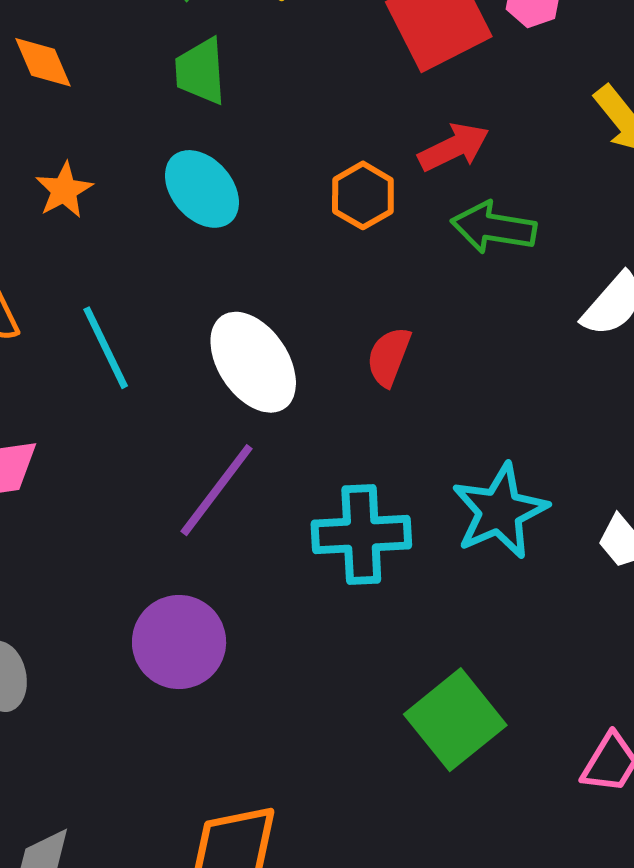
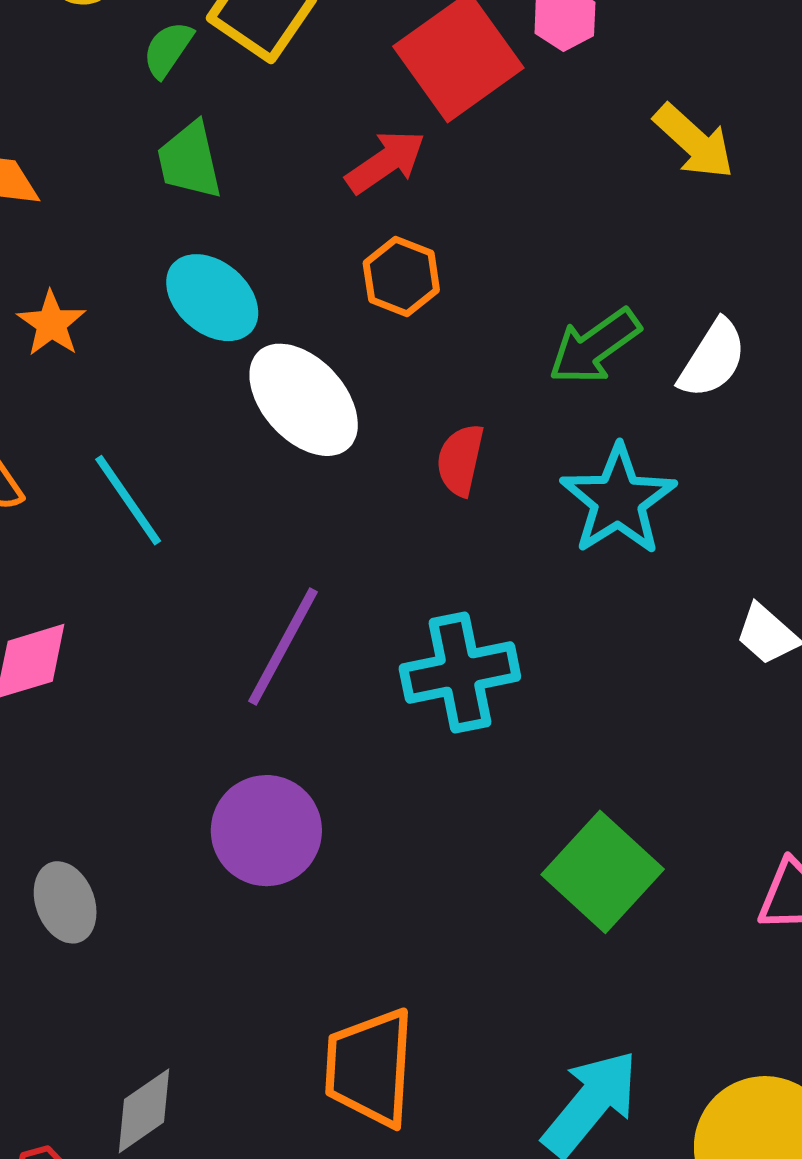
red arrow: (454, 147) -> (386, 162), moved
green arrow: (494, 228) -> (594, 346), moved, turned -36
white ellipse: (253, 362) -> (304, 400), moved
cyan star: (500, 511) -> (618, 500), moved

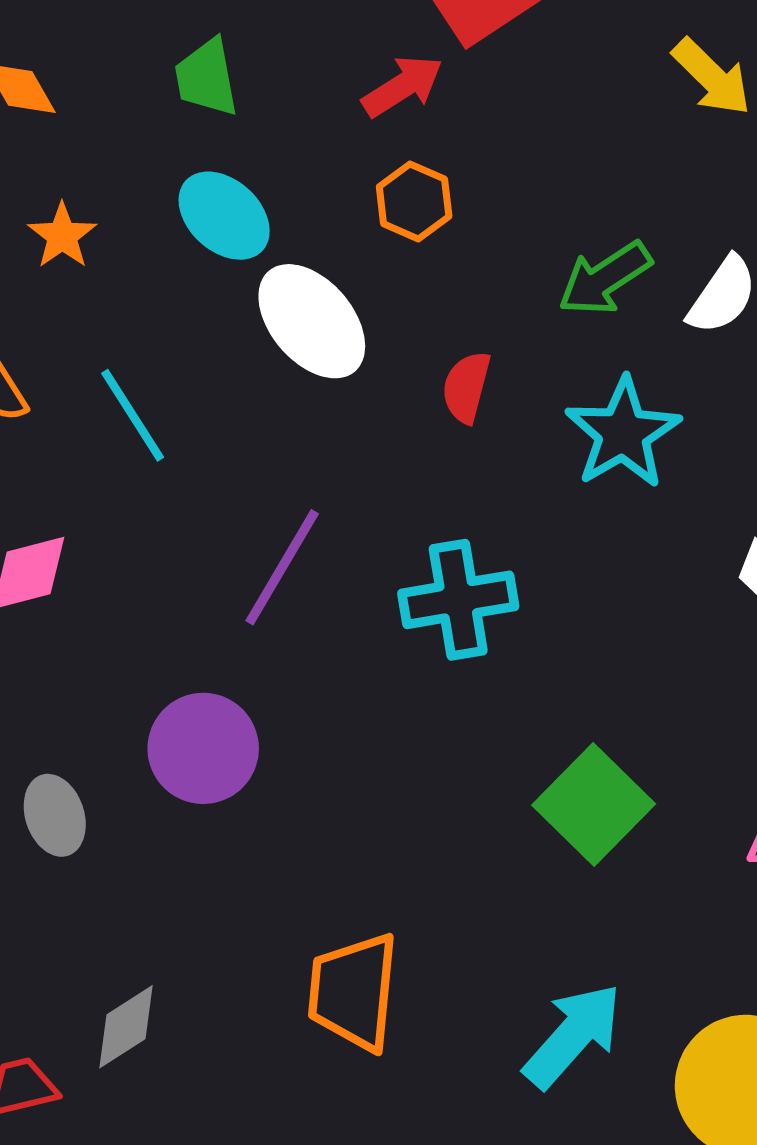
purple circle: (266, 831) -> (203, 748), moved

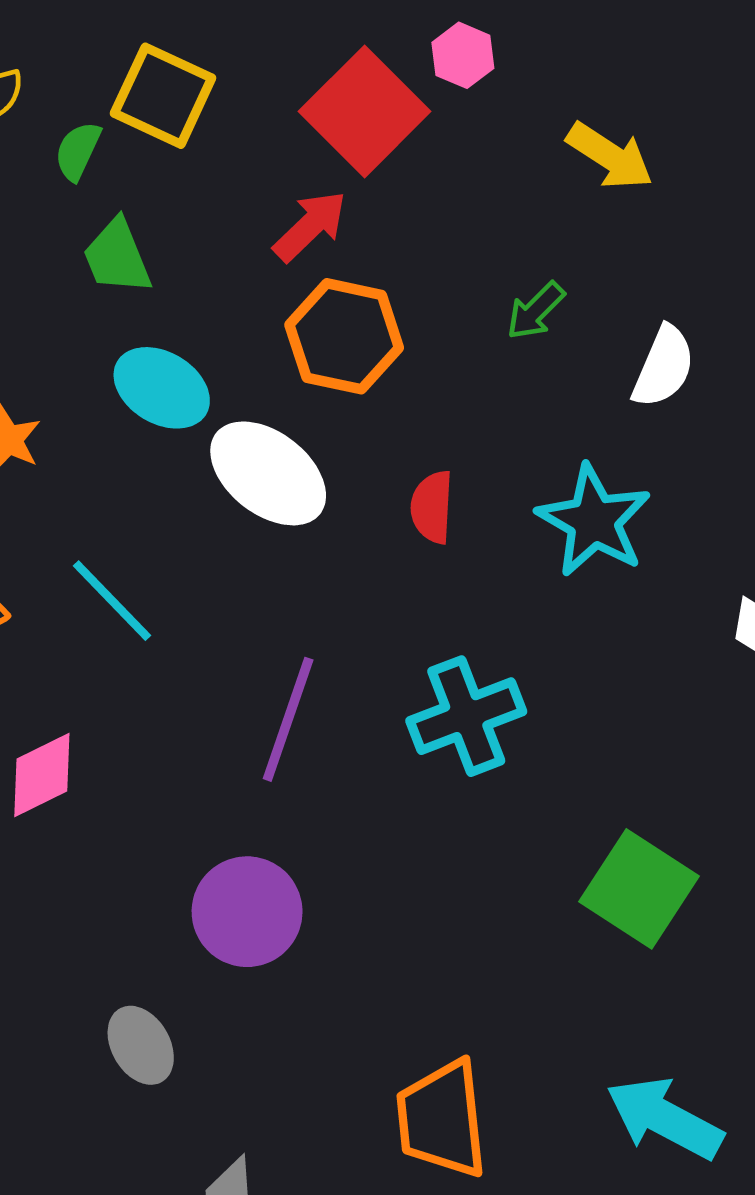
orange hexagon: (414, 201) -> (344, 336), size x1.5
green arrow: (605, 278) -> (536, 311), moved, size x0.7
gray ellipse: (55, 815) -> (141, 1045), moved
cyan arrow: (573, 1036) -> (665, 1118), turned -92

